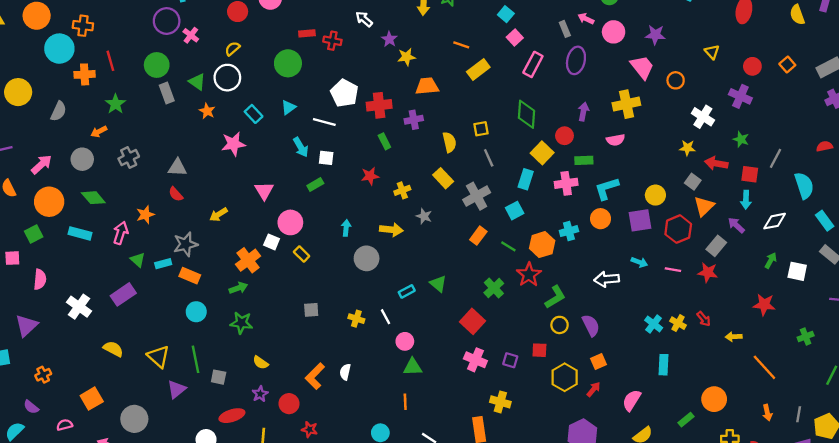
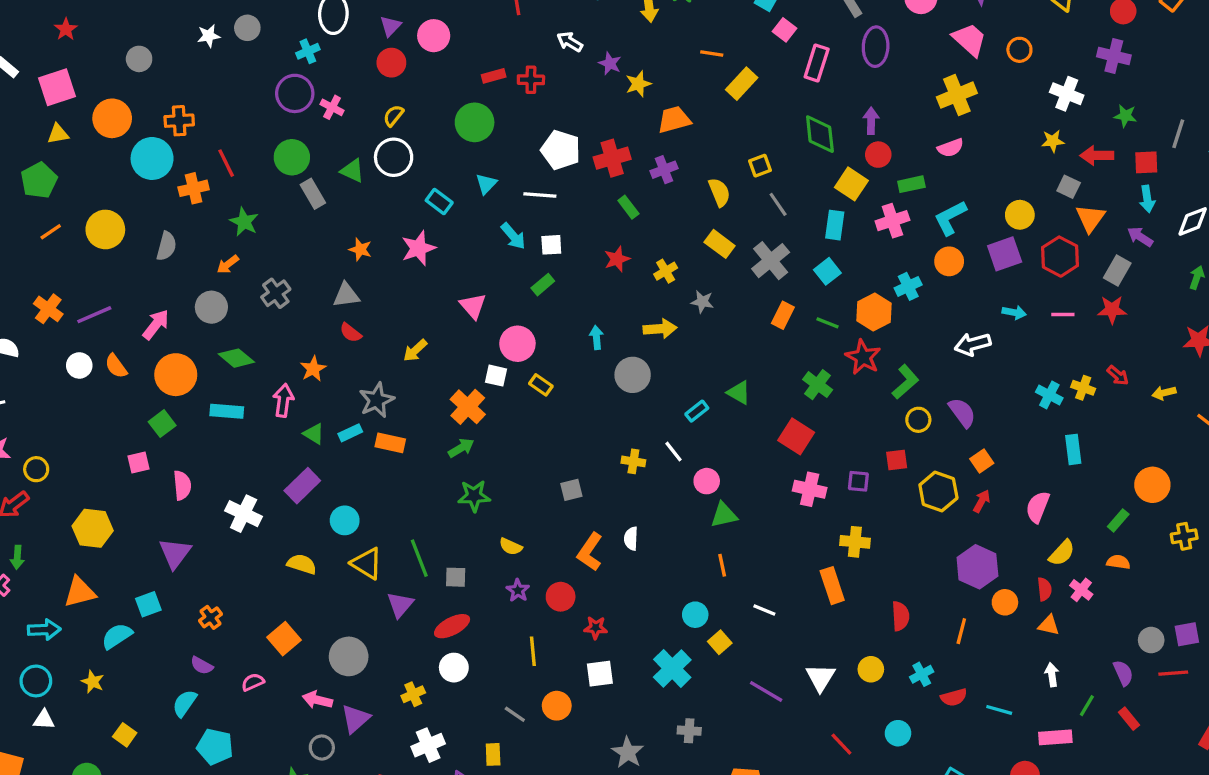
orange star: (207, 111) -> (360, 249), moved
purple arrow: (583, 112) -> (871, 121), moved
gray square: (311, 310) -> (571, 490), moved
cyan circle: (196, 312) -> (345, 520), moved
red ellipse: (232, 416) -> (452, 626), moved

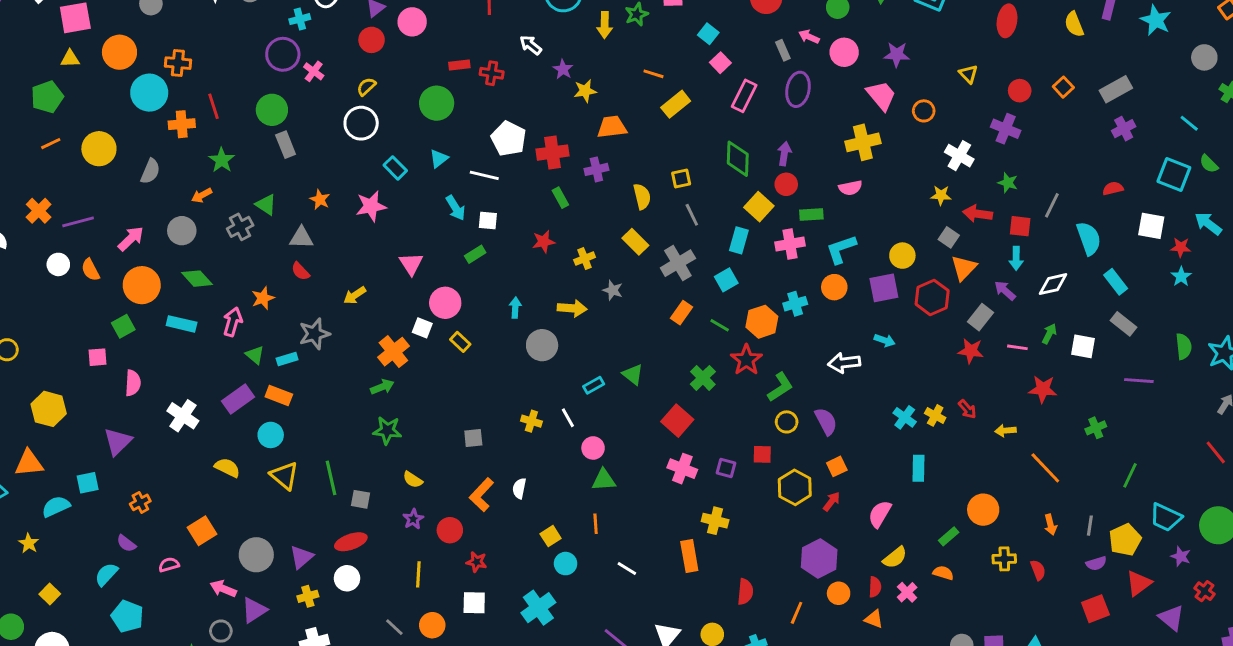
green triangle: (352, 171) -> (266, 205), moved
pink line: (1063, 314) -> (1017, 347), moved
orange rectangle: (390, 443) -> (279, 395), moved
purple triangle: (400, 605) -> (302, 557), moved
yellow square: (720, 642) -> (551, 536), moved

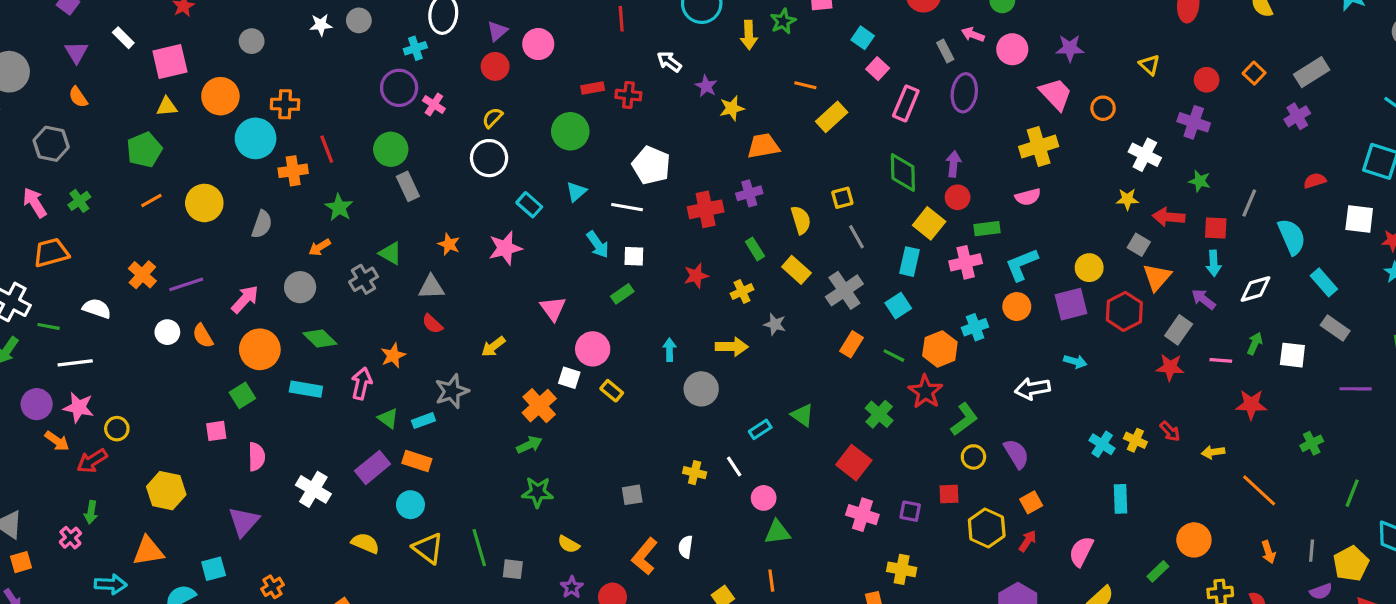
purple cross: (1124, 129) -> (1297, 116), moved
red cross: (552, 153) -> (706, 209), moved
green rectangle: (560, 198) -> (755, 249), moved

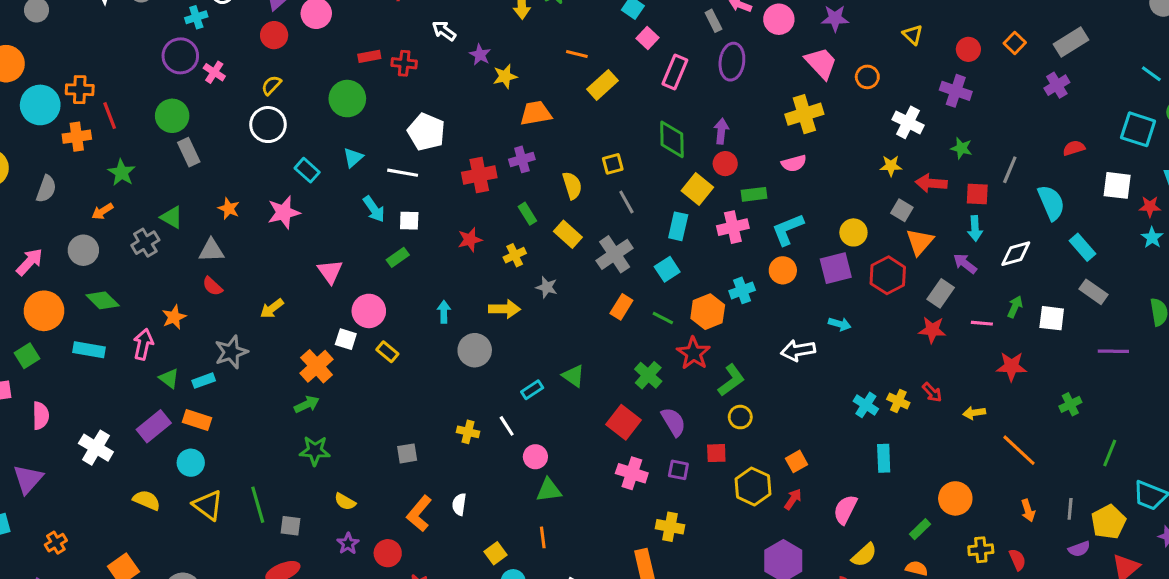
orange cross: (285, 104) -> (80, 90), moved
purple semicircle: (1016, 454) -> (673, 422), moved

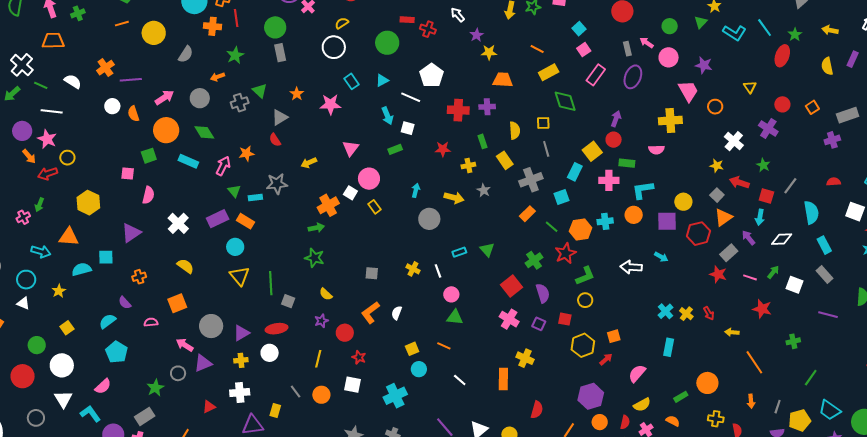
green diamond: (672, 139) -> (565, 101), moved, turned -30
gray triangle: (211, 250) -> (280, 117), turned -42
yellow semicircle: (147, 500) -> (185, 266), moved
orange line: (543, 537) -> (444, 346), turned -72

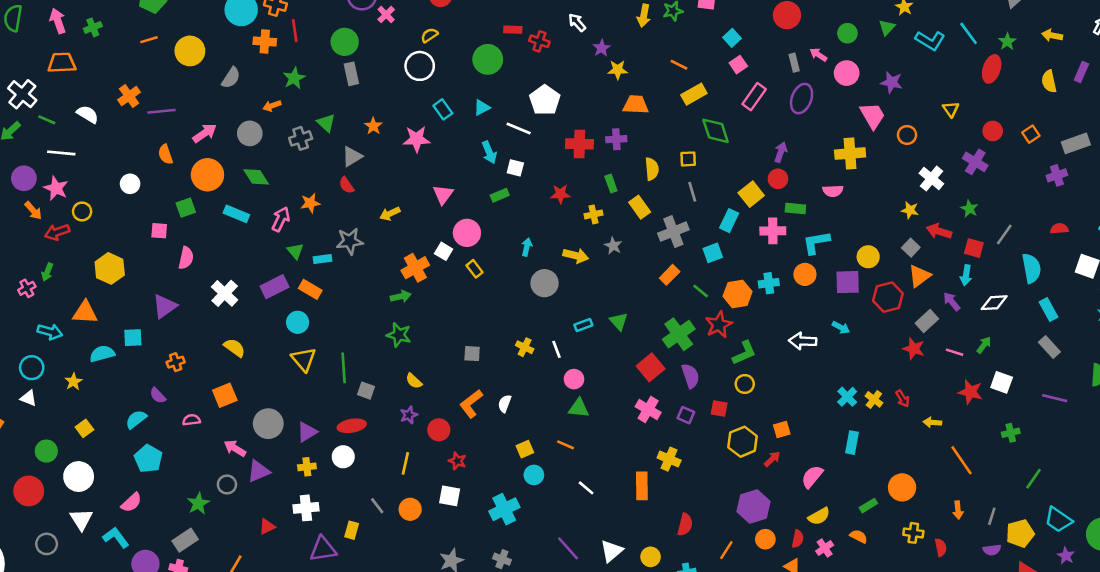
white circle: (112, 106) -> (130, 184), moved
green cross: (534, 260) -> (679, 334), size x1.4
white square: (794, 285) -> (1002, 382), moved

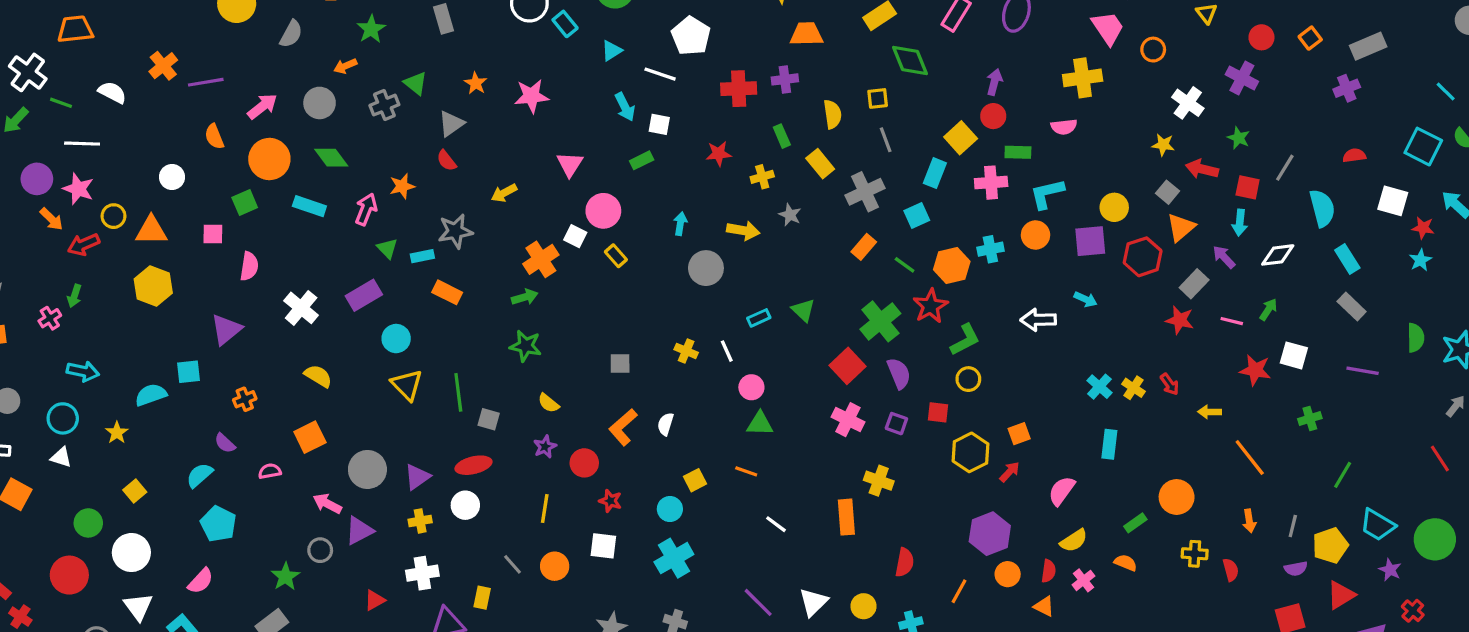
cyan rectangle: (443, 109) -> (565, 24), moved
orange rectangle: (310, 289) -> (447, 292), moved
orange triangle: (85, 312) -> (151, 231), moved
cyan circle: (534, 475) -> (670, 509), moved

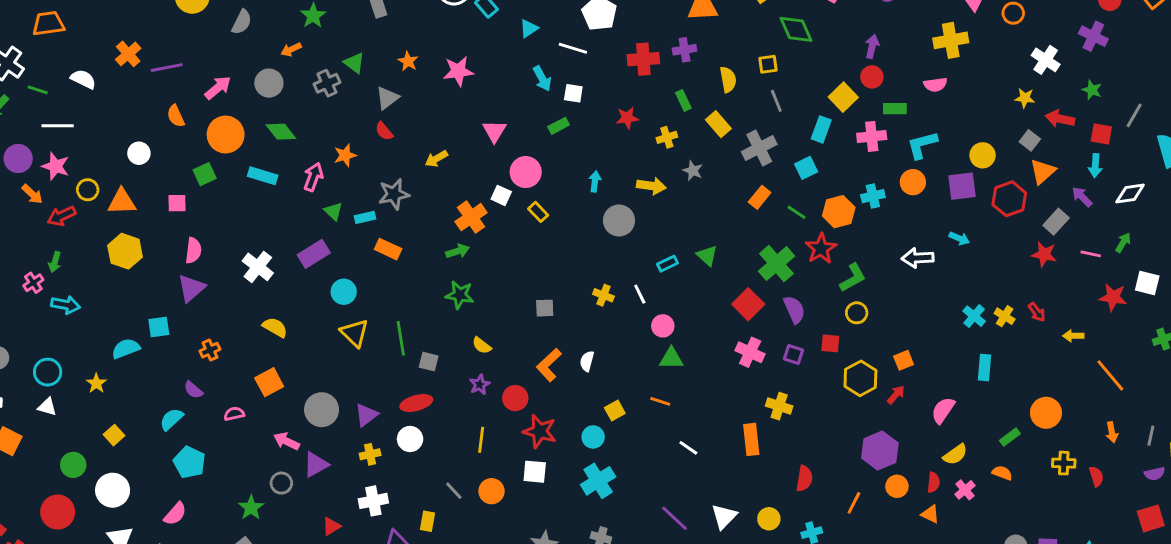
pink semicircle: (249, 266) -> (193, 250), moved
cyan arrow: (83, 371) -> (66, 305), moved
red star: (610, 501) -> (540, 431), size x1.6

